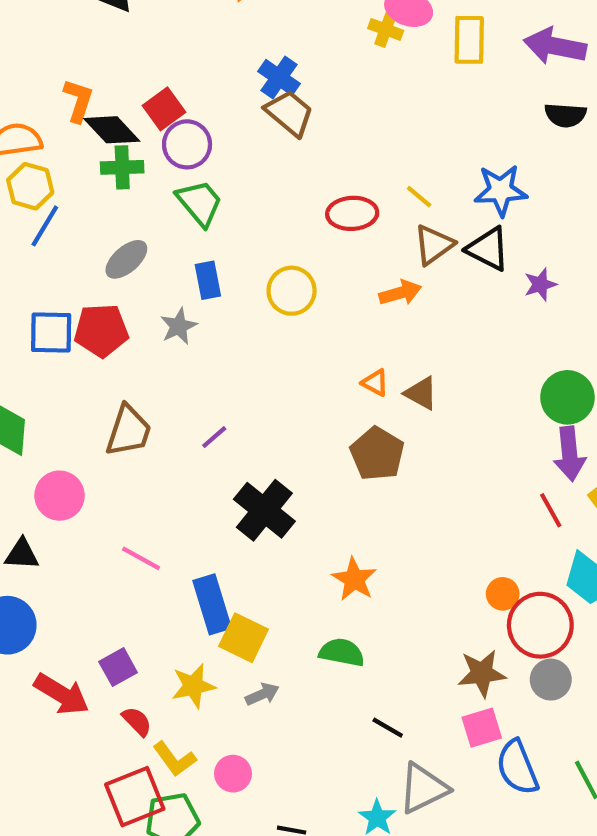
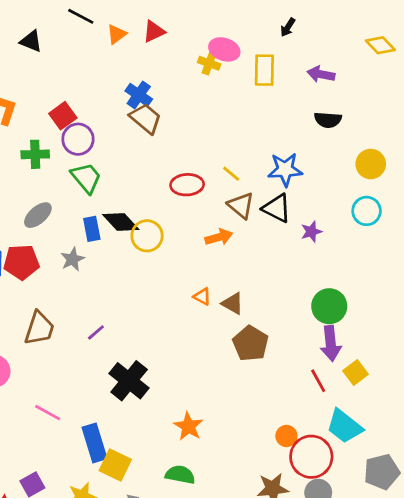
purple arrow: (555, 46) -> (321, 74), size x0.7
black diamond: (112, 130) -> (121, 222), moved
brown triangle: (434, 245) -> (241, 205), turned -44
brown pentagon: (377, 454) -> (251, 343), moved

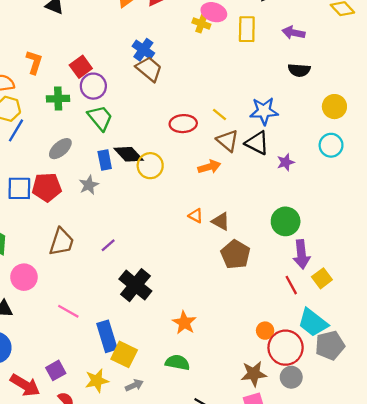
green circle: (329, 306) -> (286, 221), moved
gray pentagon: (382, 472) -> (330, 345), moved

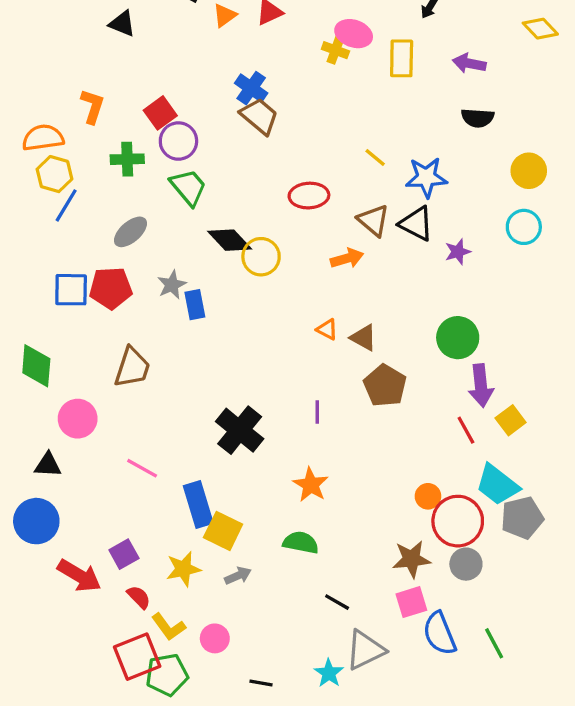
yellow line: (220, 114) -> (375, 158), moved
blue rectangle: (105, 160) -> (195, 305), moved
purple line: (108, 245) -> (317, 412), moved, turned -49

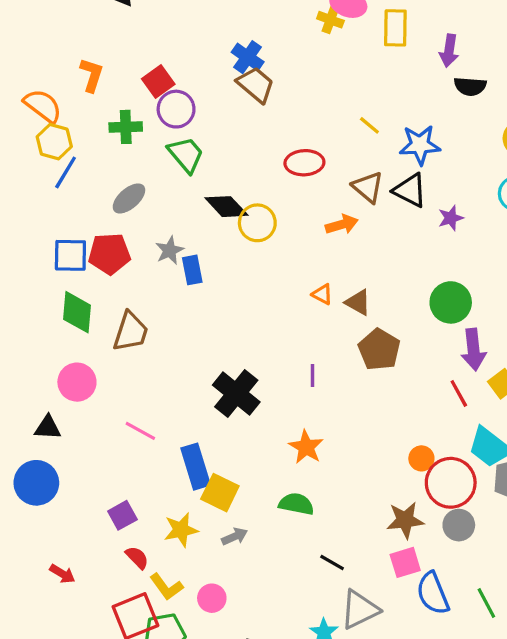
purple arrow: (469, 63) -> (449, 51), moved, turned -92
orange semicircle: (43, 138) -> (43, 106), turned 45
green diamond: (36, 366) -> (77, 312), moved
red arrow: (79, 576) -> (62, 574), moved, size x0.6

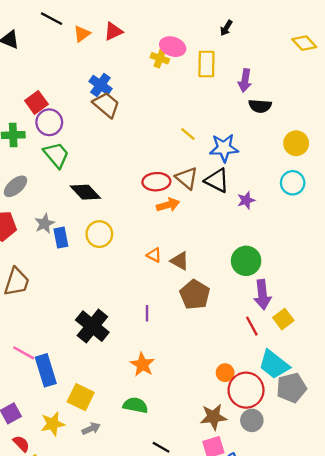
red ellipse: (304, 163) -> (156, 182), moved
yellow circle: (257, 223) -> (99, 234), moved
blue rectangle: (196, 467) -> (46, 370), moved

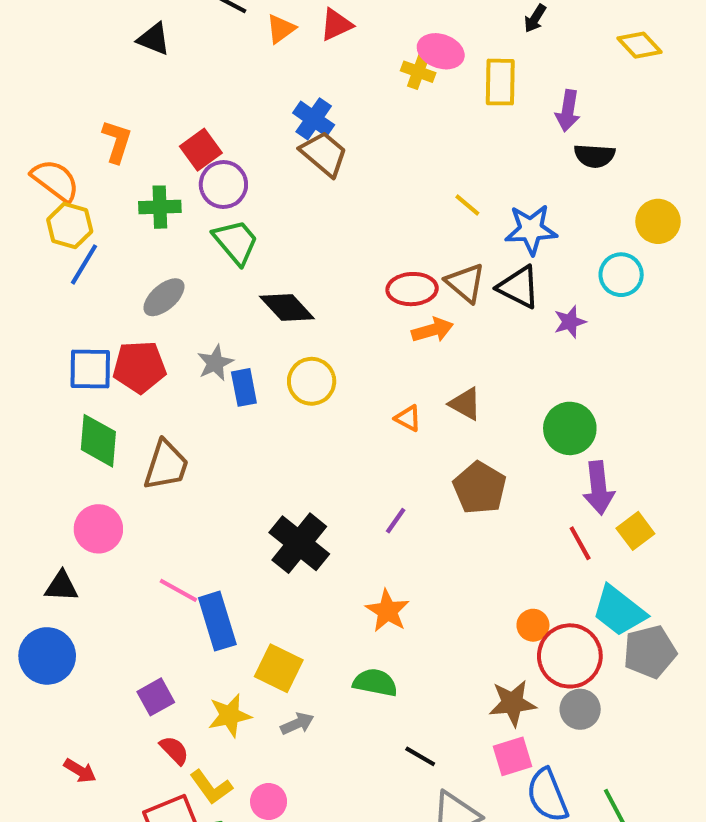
yellow diamond: (304, 43) -> (640, 45), moved
cyan circle: (293, 183) -> (621, 275), moved
brown triangle: (180, 261) -> (465, 404), moved
purple line: (147, 313) -> (396, 521), turned 35

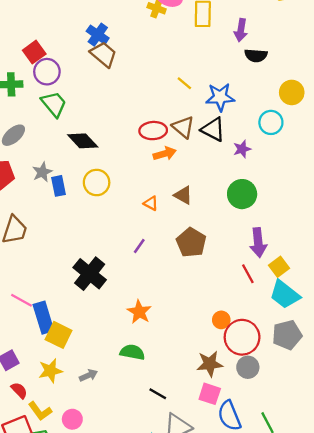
green circle: (570, 428) -> (242, 194), moved
purple line: (396, 521) -> (139, 246), moved
cyan trapezoid: (619, 611) -> (285, 295), moved
yellow square: (279, 668) -> (58, 335), moved
pink square: (512, 756) -> (210, 394), turned 35

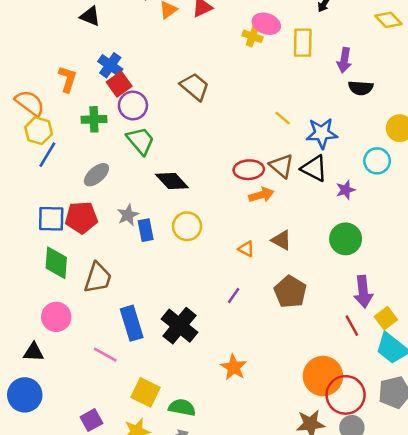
blue cross: (98, 35) -> (110, 65), moved
blue rectangle: (43, 318) -> (132, 323), moved
orange circle: (221, 320) -> (323, 376), size x2.0
green semicircle: (132, 352) -> (182, 407), moved

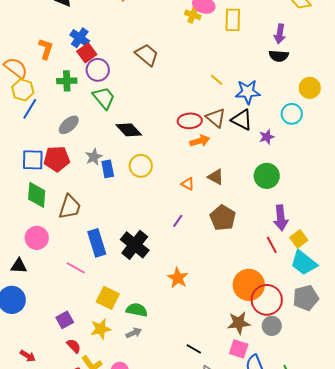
purple arrow: (344, 60) -> (280, 34), moved

